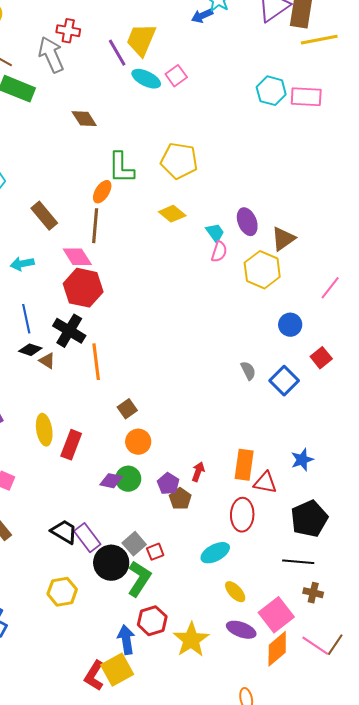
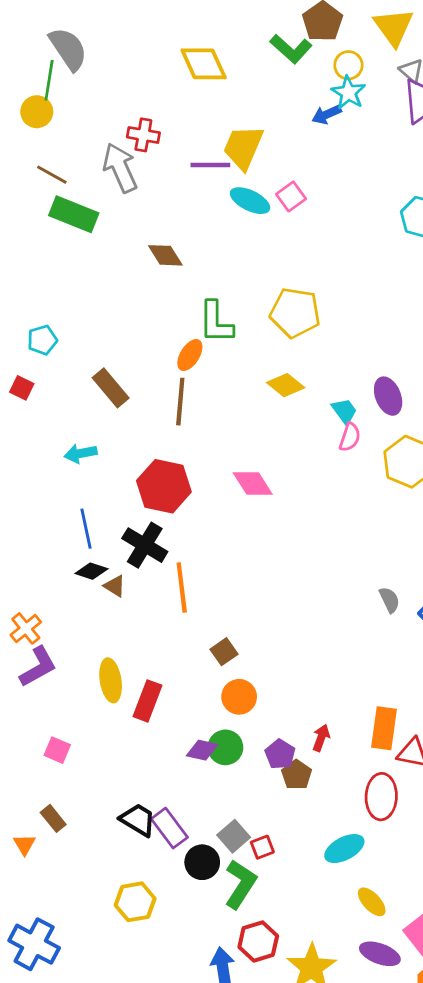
purple line: (117, 53) -> (210, 165), turned -60
pink diamond: (77, 257) -> (253, 484), moved
black circle: (111, 563) -> (202, 862), size x0.7

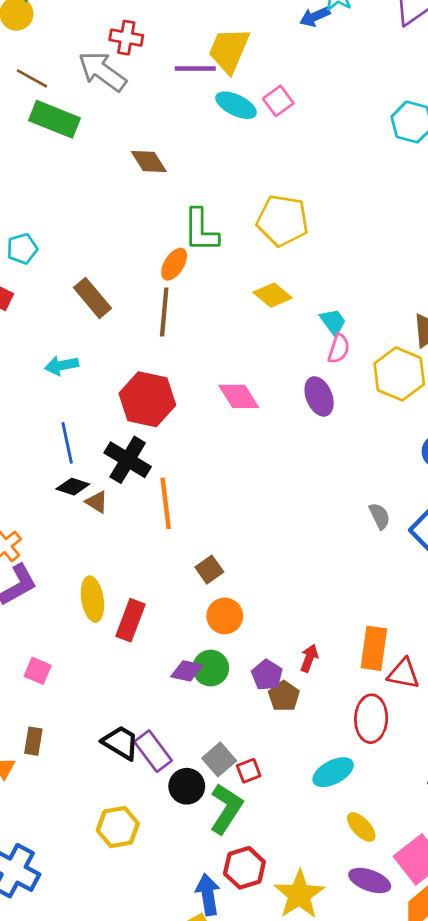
gray arrow: (120, 168) -> (102, 71), turned -30
purple ellipse: (388, 396) -> (319, 396), moved
brown rectangle: (53, 818) -> (33, 741), turned 48

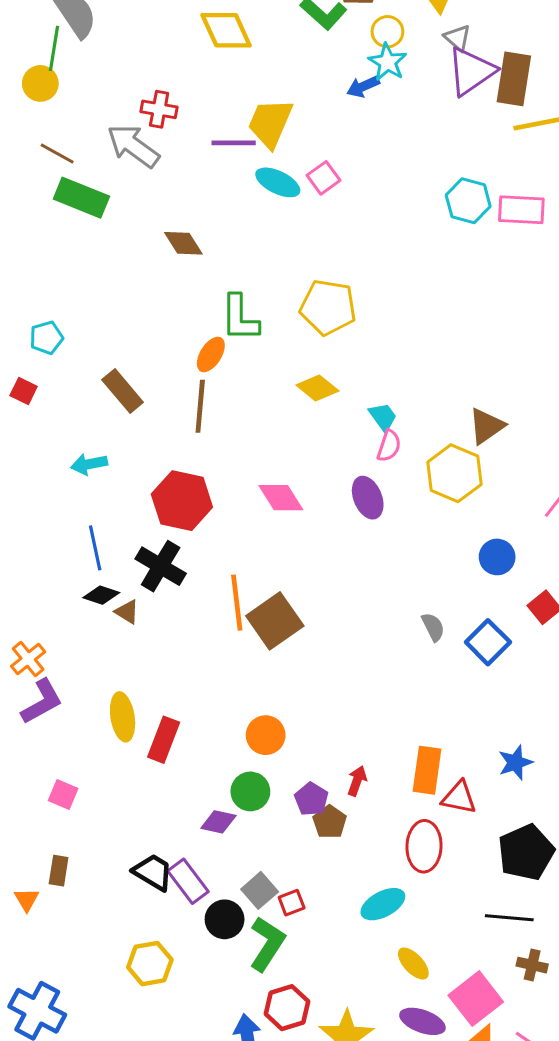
orange line: (166, 503) -> (237, 603), moved
brown square: (209, 570) -> (275, 621), moved, size x1.8
purple diamond: (187, 671) -> (218, 822), moved

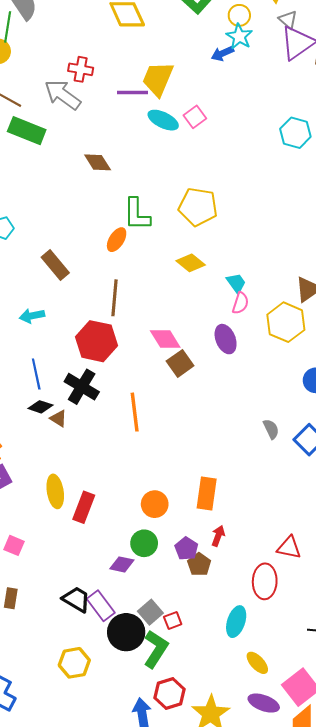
brown line: (200, 406) -> (114, 298), moved
brown square: (275, 621) -> (180, 363), moved, size x0.7
orange rectangle: (427, 770) -> (207, 494), moved
cyan ellipse: (383, 904) -> (236, 622), turned -44
black circle: (225, 919) -> (126, 632), size x1.4

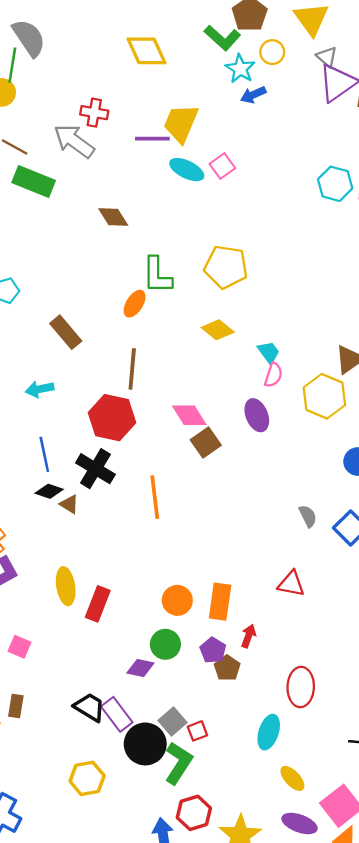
cyan star: (239, 36) -> (240, 69), moved
orange rectangle: (207, 494) -> (220, 602), moved
red triangle: (289, 548) -> (291, 584), moved

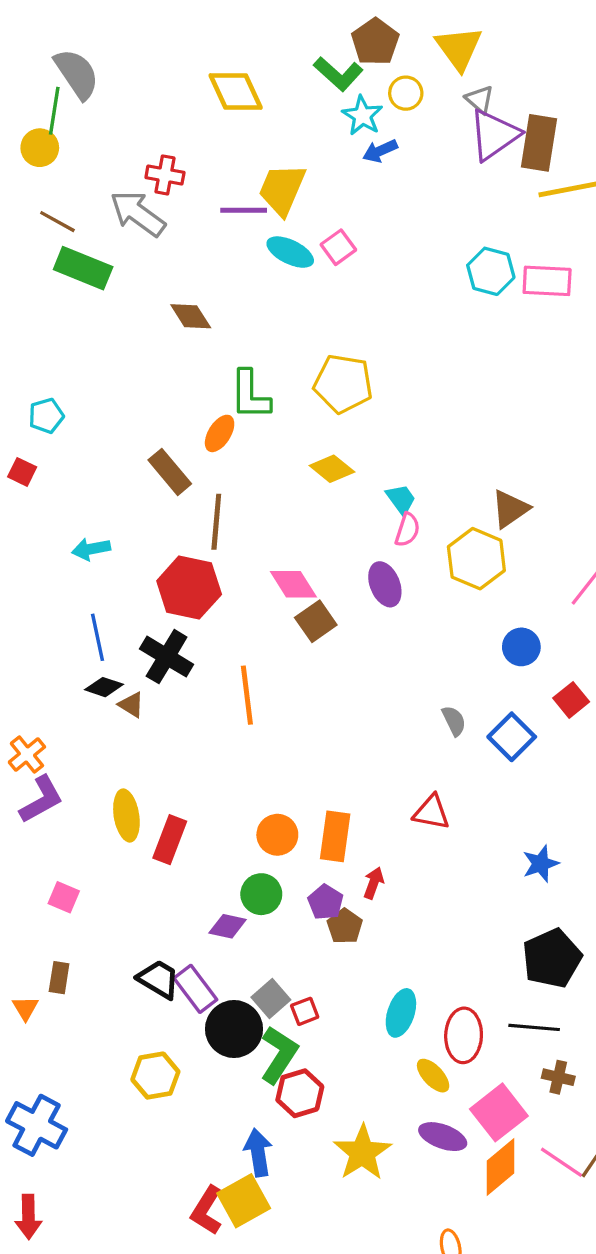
brown rectangle: (66, 332) -> (170, 472), moved
red ellipse: (301, 687) -> (464, 1035), moved
red hexagon: (194, 813) -> (300, 1093), moved

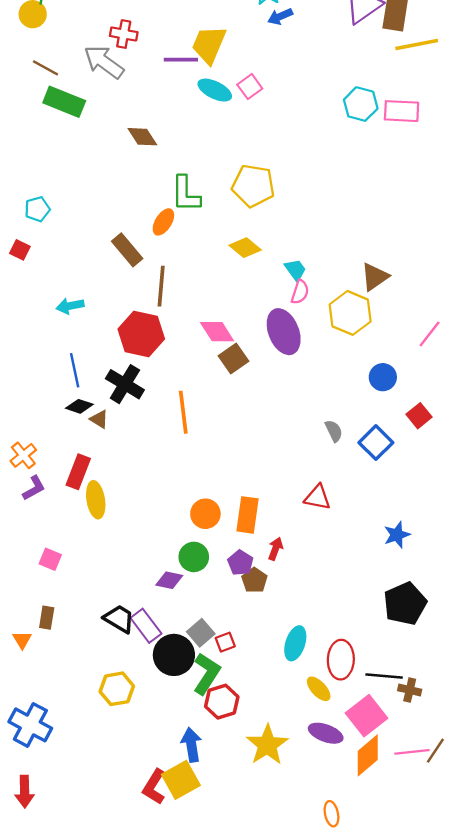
purple ellipse: (385, 584) -> (284, 332), size x1.4
purple L-shape: (41, 799) -> (34, 488), size x0.7
red rectangle: (170, 840) -> (78, 472), moved
black line: (534, 1027) -> (384, 676), moved
pink line: (561, 1162) -> (412, 752), turned -40

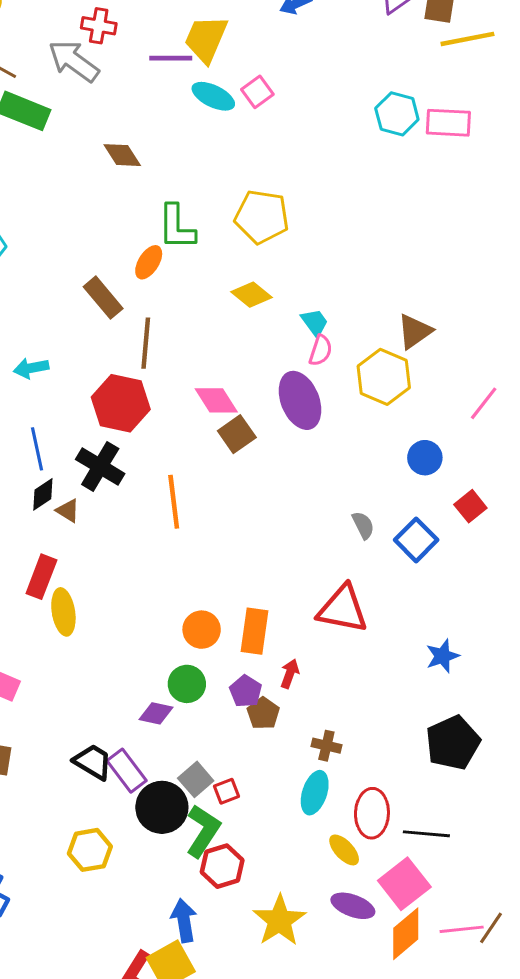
black diamond: (79, 406) -> (43, 494), turned -52
red triangle: (317, 497) -> (343, 609), size x1.5
brown cross: (410, 690) -> (326, 746), moved

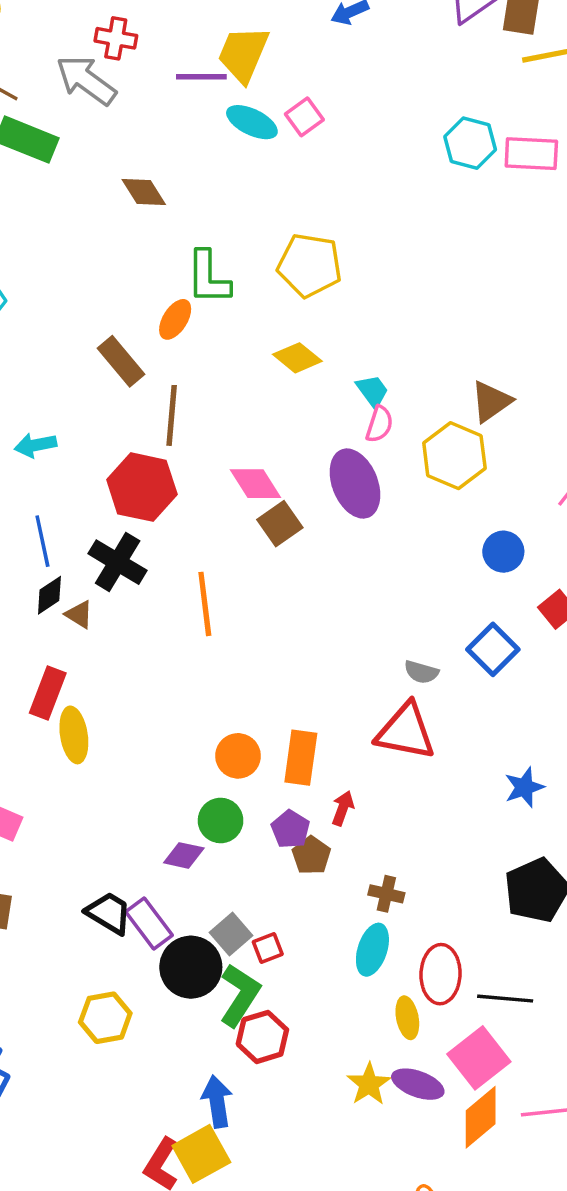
gray semicircle: (363, 525) -> (421, 672), moved, turned 132
yellow ellipse: (344, 850) -> (407, 1018), turned 32
yellow star: (279, 920) -> (369, 1084), moved, size x0.7

